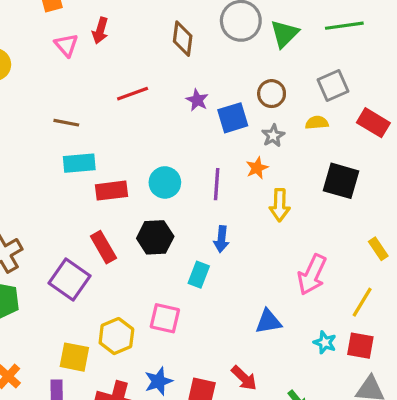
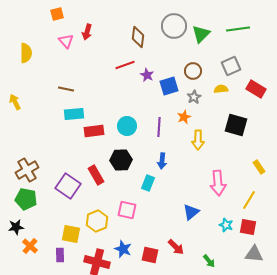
red line: (133, 94) -> (125, 65), moved
red rectangle: (103, 247) -> (96, 175), moved
pink arrow: (312, 275) -> (218, 183), turned -30
blue triangle: (268, 321) -> (191, 212), turned -30
blue star: (158, 381) -> (123, 249), turned -30

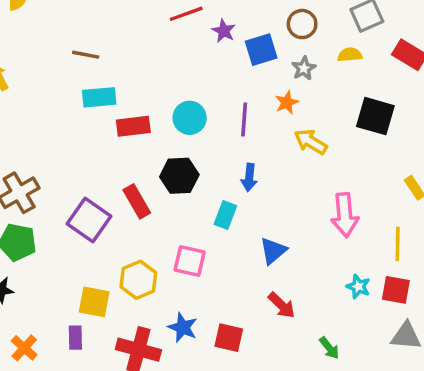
yellow arrow: (198, 140) -> (311, 142), turned 120
yellow line: (249, 200) -> (398, 244), turned -30
blue triangle: (191, 212) -> (273, 251), moved
orange cross: (30, 246) -> (24, 348), moved
red arrow: (176, 247) -> (282, 305), moved

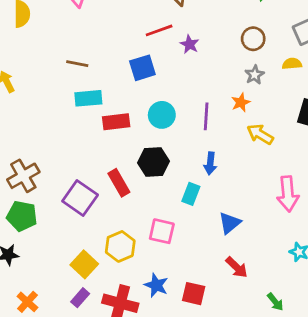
blue square: (261, 50) -> (142, 68), moved
yellow square: (94, 302) -> (84, 264), turned 32
purple rectangle: (75, 338) -> (80, 298), moved, turned 42

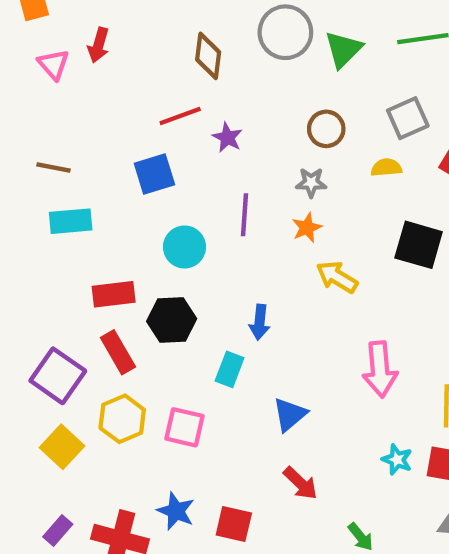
gray star: (255, 75) -> (311, 183), moved, turned 30
purple line: (206, 116) -> (245, 215), moved
red rectangle: (116, 122) -> (114, 294), moved
yellow hexagon: (120, 246) -> (122, 419), moved
yellow square: (84, 264) -> (62, 447), moved

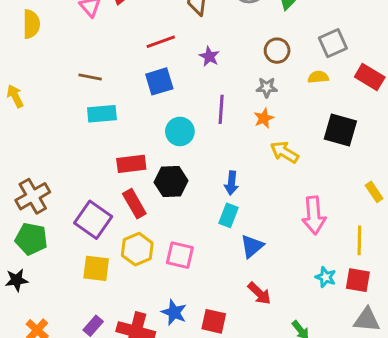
red line: (180, 116) -> (161, 42), moved
cyan rectangle: (230, 369) -> (228, 215), moved
yellow square: (62, 447) -> (96, 268), turned -36

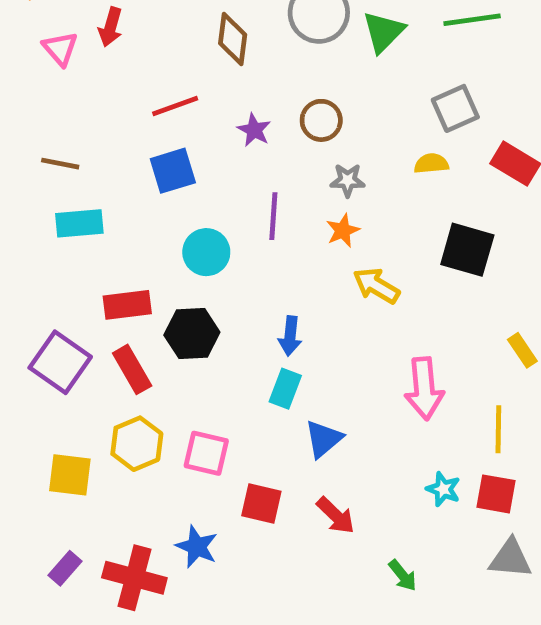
brown circle: (277, 51) -> (321, 120), moved
purple square: (93, 220) -> (60, 362), moved
red square: (214, 321) -> (261, 504), moved

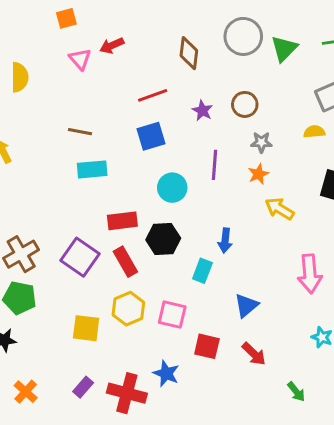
red arrow: (110, 27) -> (112, 46), turned 50
cyan rectangle: (285, 389) -> (202, 271), moved

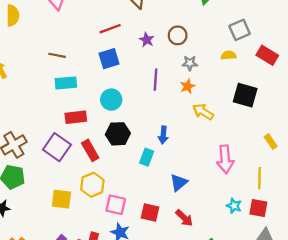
cyan circle: (172, 188) -> (111, 100), moved
red rectangle: (122, 221) -> (76, 117), moved
pink square: (172, 315) -> (116, 205), moved

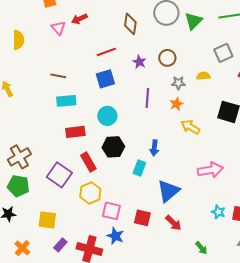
yellow semicircle: (229, 55) -> (203, 76), moved
purple square: (57, 147) -> (59, 175), moved
pink arrow: (225, 159) -> (210, 170), turned -95
blue triangle: (179, 183) -> (168, 191), size x1.4
yellow square: (61, 199) -> (47, 220), moved

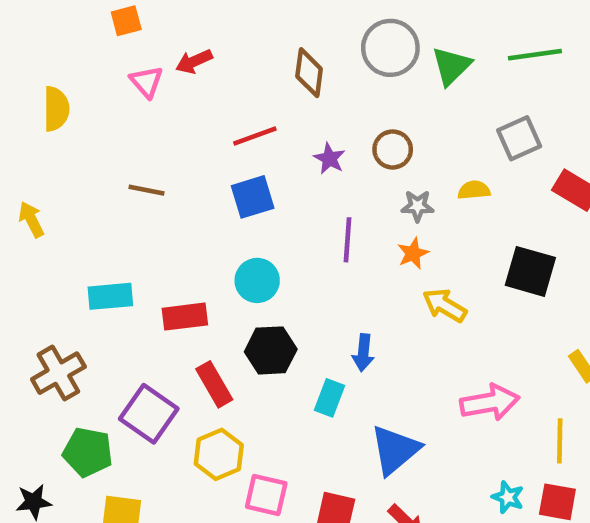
cyan rectangle: (66, 101) -> (110, 296), moved
green pentagon: (18, 186) -> (88, 452), moved

